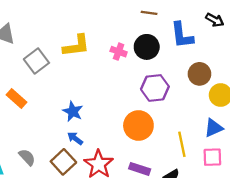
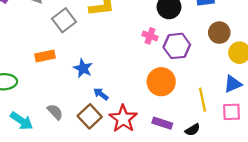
pink cross: (119, 52) -> (150, 36), moved
orange rectangle: (16, 99) -> (45, 56), turned -54
blue star: (73, 111) -> (83, 68), moved

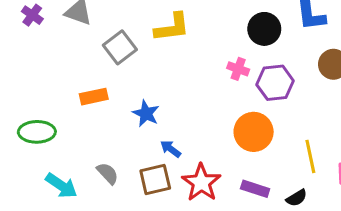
brown square: (90, 116) -> (155, 180), turned 30

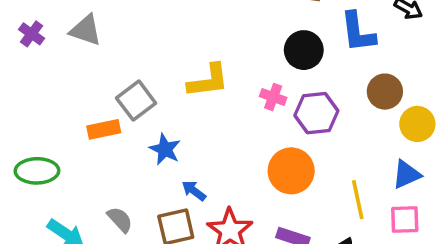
yellow L-shape: (172, 27) -> (208, 81), moved
gray square: (120, 47) -> (136, 101), moved

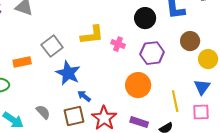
pink cross: (273, 97) -> (118, 44), moved
orange rectangle: (104, 129) -> (22, 62), moved
blue star: (165, 149) -> (68, 73), size x1.4
blue triangle: (407, 174) -> (202, 87), turned -30

